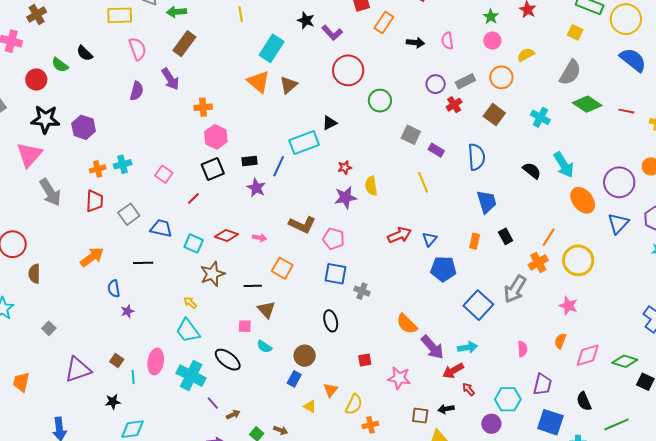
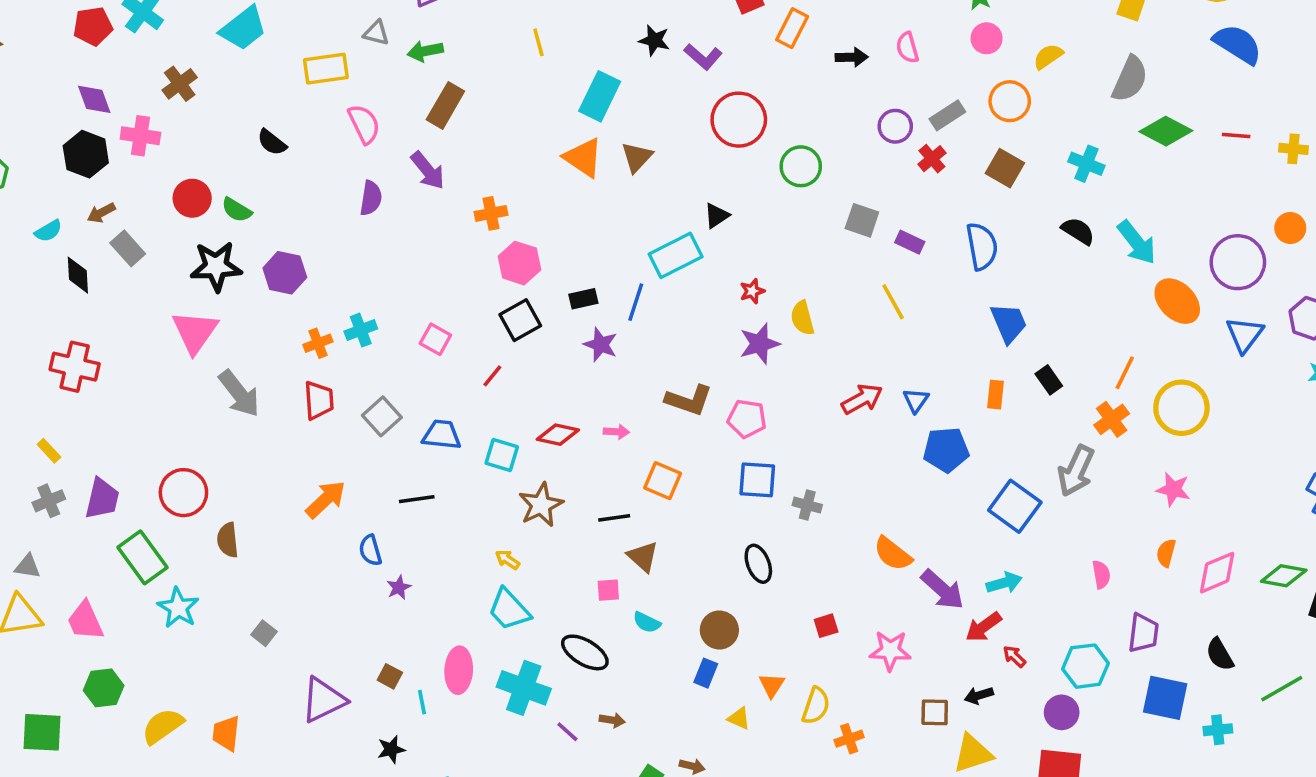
green semicircle: (60, 65) -> (237, 210), moved
black semicircle: (532, 171) -> (1078, 231), moved
brown arrow: (233, 414) -> (612, 720), moved, turned 40

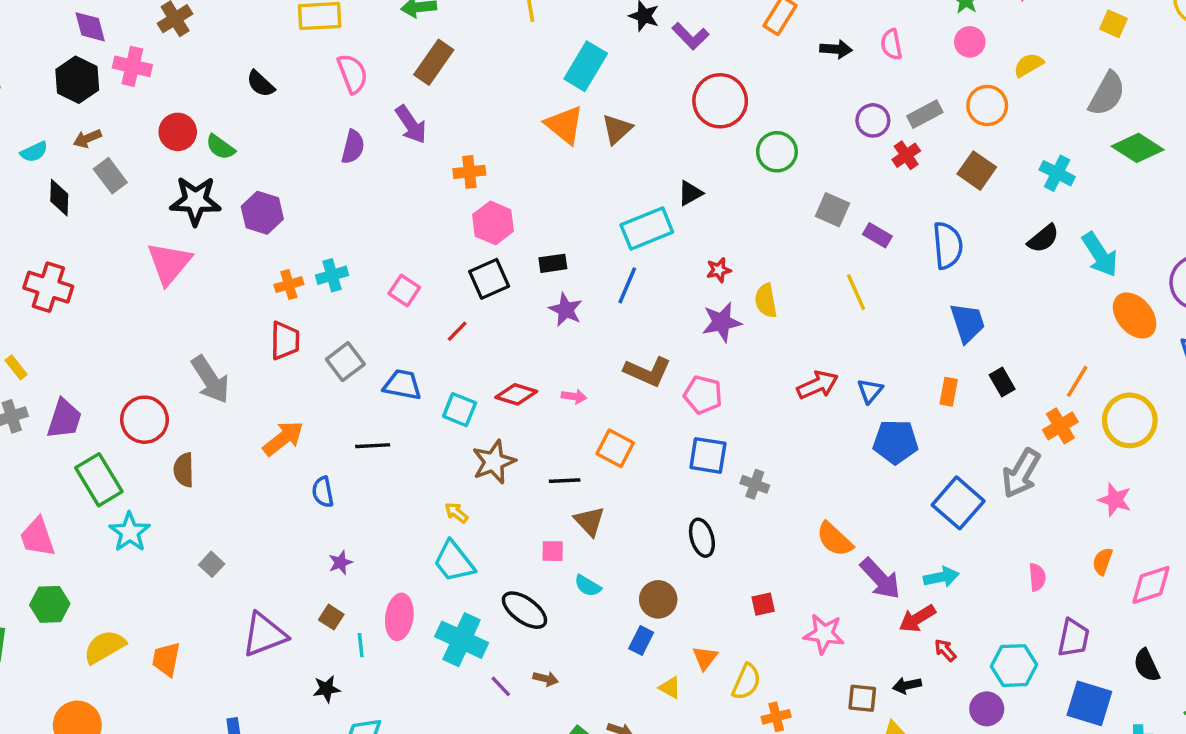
black semicircle: (1078, 231) -> (1043, 238), turned 104
blue line: (636, 302) -> (627, 285), moved
gray arrow: (239, 394) -> (210, 379), moved
purple star: (399, 587) -> (341, 563), moved

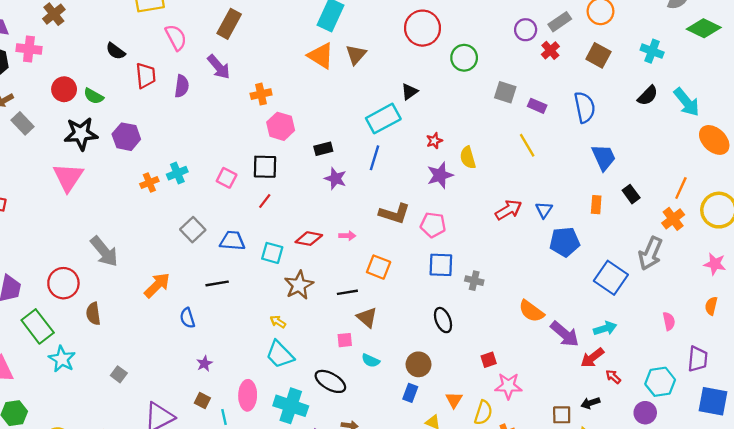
black square: (489, 279) -> (265, 167), moved, turned 32
red trapezoid: (285, 341) -> (146, 76), moved
pink star: (824, 634) -> (508, 386), moved

